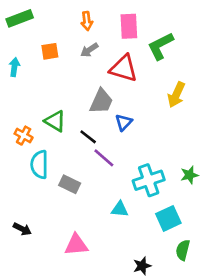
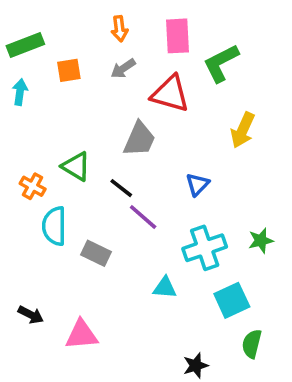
green rectangle: (20, 18) -> (25, 45), moved
blue triangle: (124, 122) -> (197, 184), moved
pink triangle: (76, 245) -> (81, 335), moved

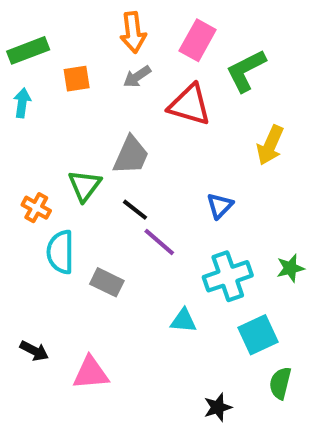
orange arrow: (120, 29) -> (133, 32), size x1.4
pink rectangle: (177, 36) -> (198, 40), turned 32
gray trapezoid: (139, 139) -> (131, 155), moved
green triangle: (76, 166) -> (85, 185), turned 36

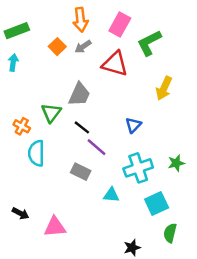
orange square: (77, 79) -> (57, 47), moved, turned -35
gray rectangle: (107, 282) -> (81, 172), moved

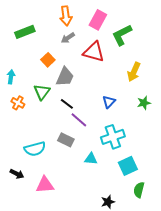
green rectangle: (17, 31) -> (25, 32), moved
orange square: (57, 47) -> (48, 60), moved
cyan arrow: (13, 63) -> (11, 77), moved
cyan semicircle: (36, 153) -> (35, 149), moved, turned -105
green star: (176, 163) -> (144, 103), moved

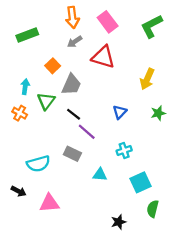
pink rectangle: (98, 20) -> (108, 22), turned -66
green L-shape: (122, 35) -> (152, 26), moved
cyan arrow: (11, 77) -> (25, 87), moved
cyan cross: (113, 137) -> (124, 150), size x0.6

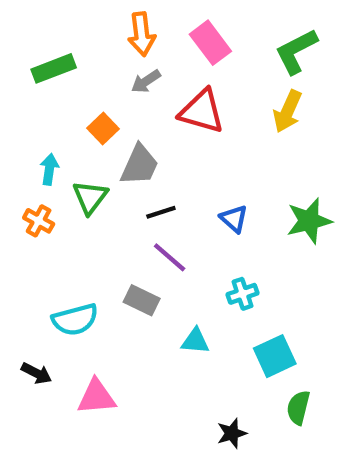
yellow arrow: (147, 79) -> (288, 111), moved
blue triangle: (120, 112) -> (234, 219), turned -32
green star: (158, 113) -> (309, 221), size x1.5
black line: (74, 114) -> (161, 212), moved, turned -56

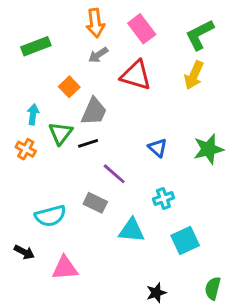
black line: (161, 212) -> (88, 143), moved
cyan triangle: (195, 341) -> (132, 230), size x1.4
green semicircle: (298, 408) -> (213, 288), moved

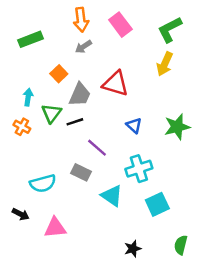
red triangle: (136, 75) -> (115, 84), moved
cyan cross: (163, 198) -> (139, 169), size x1.5
cyan triangle: (132, 230) -> (112, 196), turned 30

